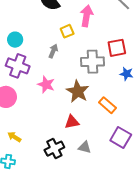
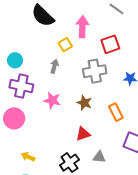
red square: (117, 48) -> (110, 44), moved
brown star: (78, 91) -> (84, 103), size x0.7
orange rectangle: (108, 105) -> (116, 112), turned 30

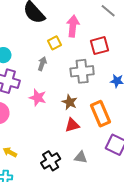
orange rectangle: (116, 112) -> (100, 114), size x1.4
red triangle: (83, 134) -> (72, 125), moved

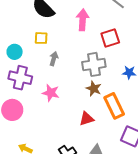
yellow square: (55, 43) -> (41, 38), moved, turned 32
brown star: (70, 102) -> (94, 89), moved

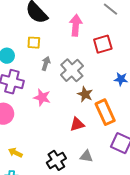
gray cross: (94, 64) -> (72, 70), moved, turned -35

